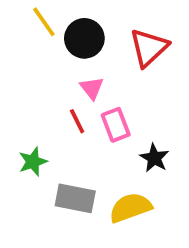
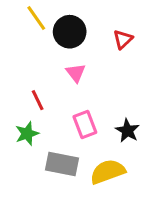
red triangle: (149, 48) -> (123, 39), size x0.6
red line: (77, 121) -> (38, 100), moved
pink rectangle: (116, 125) -> (85, 124), moved

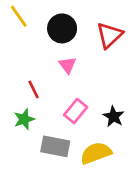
yellow line: (36, 18) -> (19, 16), moved
red triangle: (123, 39) -> (109, 35), size x1.5
pink rectangle: (85, 124) -> (76, 111), turned 60

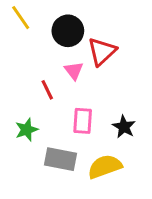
red triangle: (109, 35) -> (102, 51), moved
red line: (34, 89) -> (47, 90), moved
pink rectangle: (76, 111) -> (83, 121), turned -35

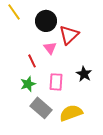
black star: (124, 127) -> (84, 74), moved
green star: (27, 130) -> (28, 84), moved
gray rectangle: (61, 159) -> (41, 108), turned 30

